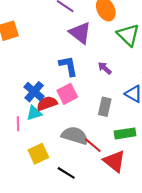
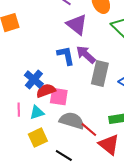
purple arrow: (105, 68) -> (86, 55), moved, size x1.5
pink square: (67, 94) -> (59, 97), moved, turned 36
gray rectangle: (105, 107) -> (100, 74), moved, size x1.4
cyan triangle: (34, 113) -> (37, 113), moved

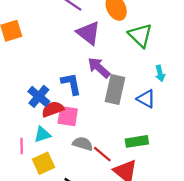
blue L-shape: (66, 56) -> (71, 84), moved
pink line: (19, 110) -> (22, 146), moved
gray semicircle: (72, 121) -> (83, 144), size x0.7

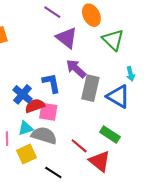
blue triangle: (146, 99) -> (118, 96), size x1.4
green rectangle: (137, 141) -> (110, 134), turned 42
gray semicircle: (83, 144) -> (44, 135), moved, size x1.4

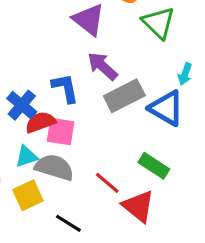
cyan arrow: (130, 74) -> (185, 74), turned 32
gray rectangle: (90, 88) -> (124, 96), turned 50

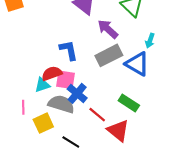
purple arrow: (103, 66) -> (108, 29), moved
blue cross: (22, 105) -> (77, 93), moved
cyan triangle: (26, 156) -> (42, 85), moved

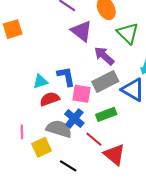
pink square: (65, 80) -> (82, 94), moved
cyan triangle: (42, 85) -> (40, 81), moved
green rectangle: (129, 103) -> (106, 114), moved, turned -54

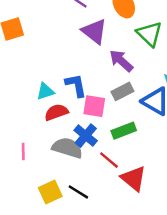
gray rectangle: (105, 81) -> (122, 91), size x0.7
yellow square: (41, 147) -> (50, 192), moved

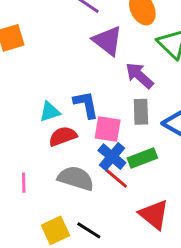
gray rectangle: (122, 91) -> (141, 112), turned -65
blue cross: (86, 136) -> (112, 157), moved
red line: (109, 160) -> (116, 178), moved

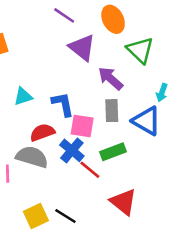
cyan triangle: (50, 112) -> (23, 96), moved
blue cross: (112, 157) -> (72, 150), moved
gray semicircle: (76, 178) -> (32, 157), moved

